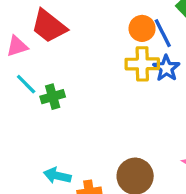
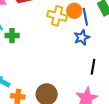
yellow cross: (142, 64) -> (57, 16), moved

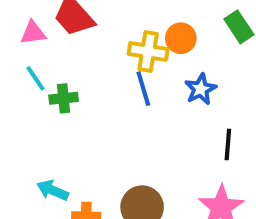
blue line: (85, 17) -> (143, 89), moved

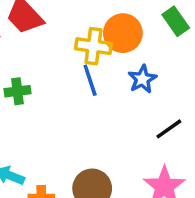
orange circle: (181, 38) -> (123, 33), size x1.4
black line: (228, 145) -> (169, 129), turned 52

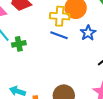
blue line: (90, 80) -> (59, 35), turned -48

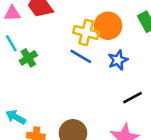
green cross: (19, 44) -> (28, 58), turned -32

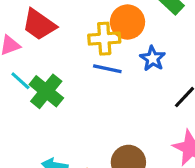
green cross: (28, 58) -> (46, 91), size x1.5

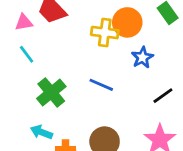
blue line: (107, 69) -> (101, 85), moved
green cross: (46, 91) -> (51, 93), moved

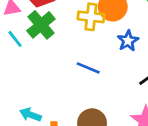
green cross: (51, 93) -> (41, 25), moved

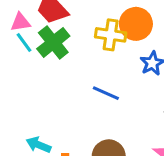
cyan line: (15, 39) -> (24, 42), moved

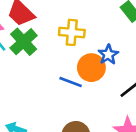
orange circle: (136, 24) -> (91, 68), moved

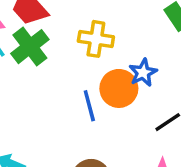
blue line: (71, 82) -> (89, 106), turned 50

